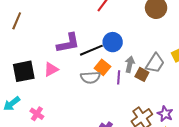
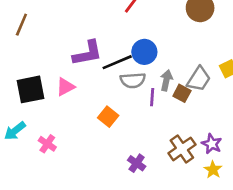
orange square: (103, 67) -> (108, 117), moved
gray semicircle: (90, 77) -> (133, 80), moved

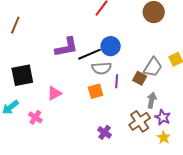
gray arrow: (166, 80) -> (152, 100), moved
pink triangle: (65, 87) -> (54, 93), moved
orange square: (108, 117) -> (96, 91), moved, turned 35

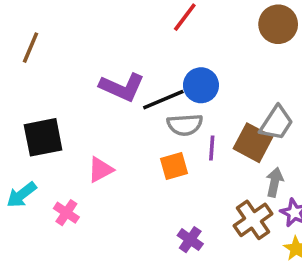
purple L-shape: (66, 47) -> (122, 87), turned 35
brown square: (140, 78) -> (253, 143), size x1.5

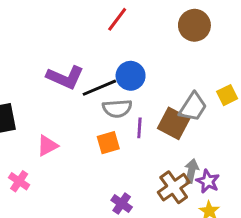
gray arrow: (275, 182) -> (191, 171), moved

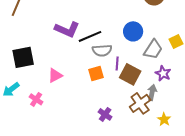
blue circle: (131, 76) -> (133, 31), moved
brown square: (174, 123) -> (130, 74), moved
purple star: (208, 181) -> (163, 73), moved

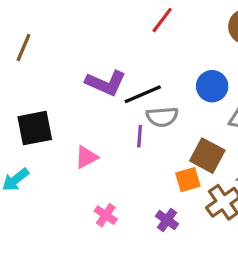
purple line: (117, 63) -> (140, 136), moved
orange square: (96, 73) -> (188, 180), moved
pink cross: (36, 99) -> (106, 215), moved

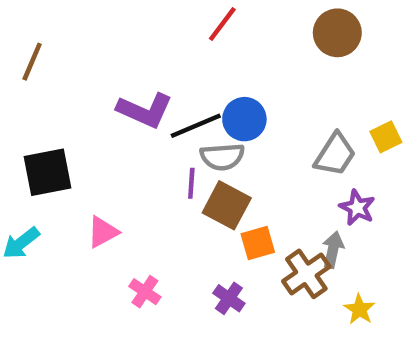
blue circle: (212, 86) -> (244, 119), moved
brown square: (207, 156) -> (227, 205), moved
pink triangle: (86, 157) -> (103, 232), moved

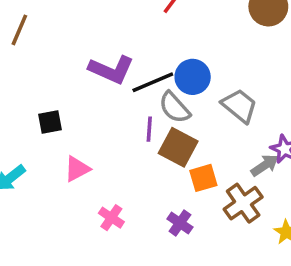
gray trapezoid: (335, 154) -> (239, 106), moved, turned -84
gray semicircle: (222, 157) -> (175, 108), turned 52
black square: (48, 172) -> (50, 122), moved, size x0.6
gray arrow: (333, 250) -> (265, 165), moved, turned 44

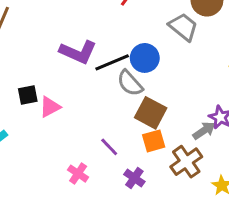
gray trapezoid: (239, 106) -> (183, 27), moved
purple line: (149, 129) -> (109, 147), moved, turned -48
brown square: (178, 147) -> (151, 113), moved
pink triangle: (77, 169) -> (50, 107), moved

